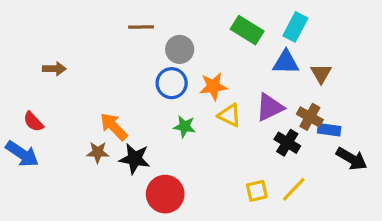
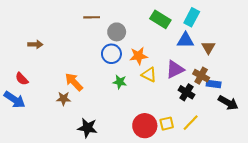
black star: (135, 159) -> (87, 128), moved
red circle: (165, 194) -> (145, 126), moved

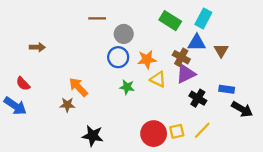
brown cross: (201, 76) -> (181, 57), moved

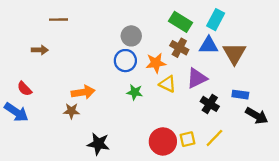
brown line: (97, 18) -> (59, 20), moved
brown triangle: (221, 51) -> (234, 54), size x1.5
brown cross: (181, 57) -> (179, 48), moved
orange arrow: (78, 87) -> (83, 92), turned 125

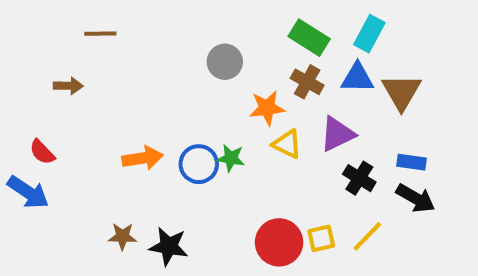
blue circle: (125, 61) -> (199, 164), moved
brown star: (71, 111) -> (122, 236), moved
black arrow: (257, 116) -> (416, 198), moved

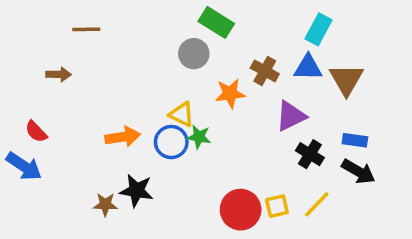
green rectangle: (309, 38) -> (216, 22), moved
yellow triangle: (287, 144) -> (182, 114), moved
black star: (169, 246) -> (137, 191), moved

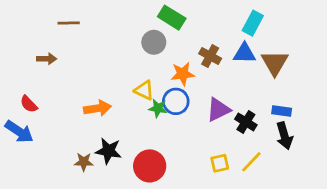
purple triangle: (291, 116) -> (218, 110), moved
blue circle: (171, 142) -> (176, 101), moved
black arrow: (358, 171) -> (284, 136), turned 44
red circle: (241, 210) -> (150, 166), moved

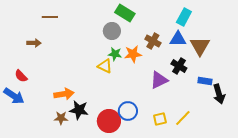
blue circle: (176, 101) -> (128, 111), moved
orange arrow: (97, 108) -> (64, 94), moved
green star: (158, 108) -> (115, 54), moved
black cross: (246, 122) -> (179, 66), moved
black arrow: (284, 136) -> (219, 94), moved

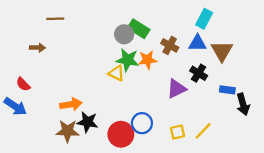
green rectangle: (125, 13) -> (139, 29), moved
green star: (115, 54) -> (127, 60), size x1.5
brown star: (61, 118) -> (68, 131), size x1.5

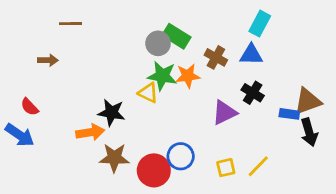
brown triangle: (222, 51) -> (308, 101), moved, turned 40
black star: (88, 122) -> (111, 113), moved
brown star: (68, 131) -> (114, 158), moved

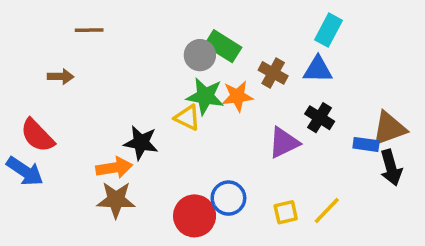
red semicircle: (30, 107) -> (37, 136), size x1.5
brown star: (114, 158) -> (116, 200), moved

